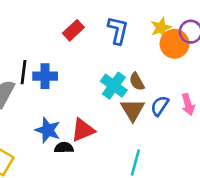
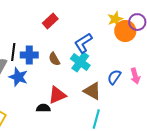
blue L-shape: (118, 30) -> (83, 43), moved, turned -135
brown semicircle: (137, 82) -> (54, 59), moved
brown triangle: (133, 110) -> (92, 91), moved, turned -30
blue star: (48, 130) -> (18, 77), moved

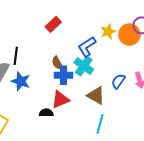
yellow star: (115, 19) -> (108, 31), moved
blue cross: (29, 55) -> (63, 75), moved

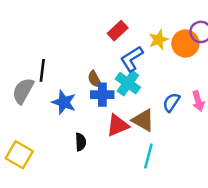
red rectangle: (53, 24) -> (118, 31), moved
blue star: (21, 81) -> (64, 102), moved
red triangle: (60, 100) -> (118, 125), moved
black semicircle: (46, 113) -> (81, 142), turned 88

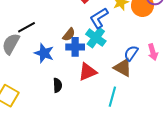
black line: (42, 70) -> (26, 27), turned 54
brown semicircle: (95, 79) -> (69, 35), turned -112
brown triangle: (143, 120) -> (123, 68), moved

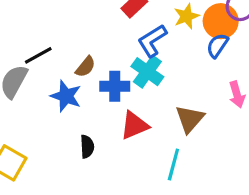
brown semicircle: (69, 35) -> (85, 67), moved
blue semicircle: (131, 53) -> (217, 46), moved
brown triangle: (123, 68) -> (190, 119), turned 42

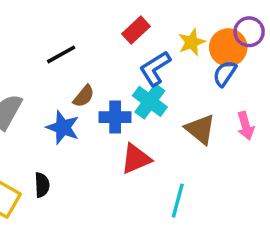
black line: (38, 55) -> (61, 54), moved
brown triangle: (190, 119) -> (200, 129), moved, turned -32
black semicircle: (87, 147) -> (42, 185), moved

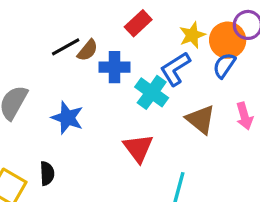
blue L-shape: (155, 68) -> (175, 69), moved
brown semicircle: (84, 96) -> (88, 50), moved
blue cross: (115, 117) -> (115, 67), moved
red triangle: (136, 159) -> (138, 148), turned -44

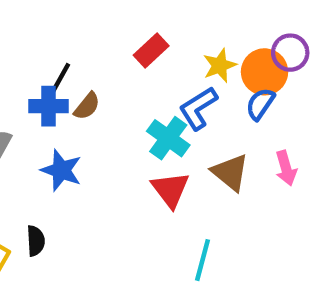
black line: (66, 47) -> (59, 80), turned -32
brown semicircle: (88, 50) -> (87, 106), moved
blue cross: (115, 67) -> (48, 106), moved
red triangle: (138, 148) -> (170, 190), moved

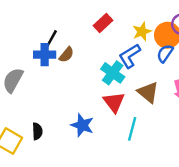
blue star: (61, 170) -> (82, 125), moved
cyan line: (202, 260) -> (132, 129), moved

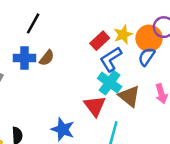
red rectangle: (103, 23) -> (100, 41), moved
black line: (51, 40) -> (33, 23), moved
cyan cross: (113, 73) -> (110, 83), moved

